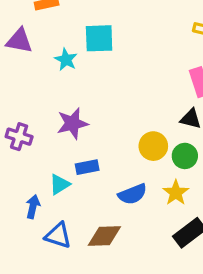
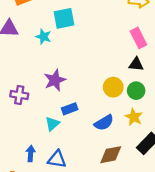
blue arrow: (33, 207) -> (31, 153), moved
brown diamond: (104, 236) -> (111, 155), moved

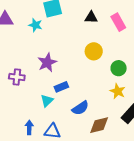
black triangle: (136, 64) -> (91, 17), moved
yellow circle: (113, 87) -> (94, 51), moved
blue semicircle: (104, 123) -> (80, 108), moved

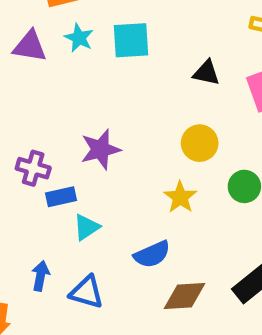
cyan star: (35, 25) -> (79, 38), moved
blue rectangle: (61, 87) -> (61, 197), moved
yellow star: (118, 91) -> (180, 197), moved

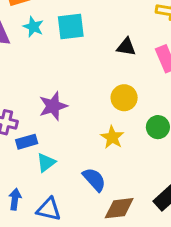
blue semicircle: (152, 254) -> (94, 179), turned -105

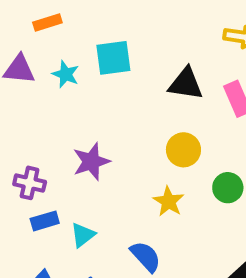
cyan star: (33, 27) -> (66, 74), moved
black triangle: (126, 47) -> (186, 84), size x1.4
blue rectangle: (27, 142) -> (45, 221), moved

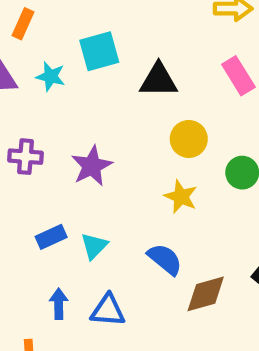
orange rectangle: (47, 23) -> (23, 24), turned -40
black triangle: (186, 84) -> (159, 80), moved
purple cross: (30, 183) -> (26, 157), moved

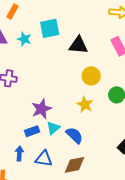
purple star: (92, 166) -> (42, 109), moved
blue rectangle: (51, 237) -> (32, 131), moved
cyan triangle: (94, 246) -> (53, 128), moved
brown diamond: (206, 294) -> (75, 165), moved

